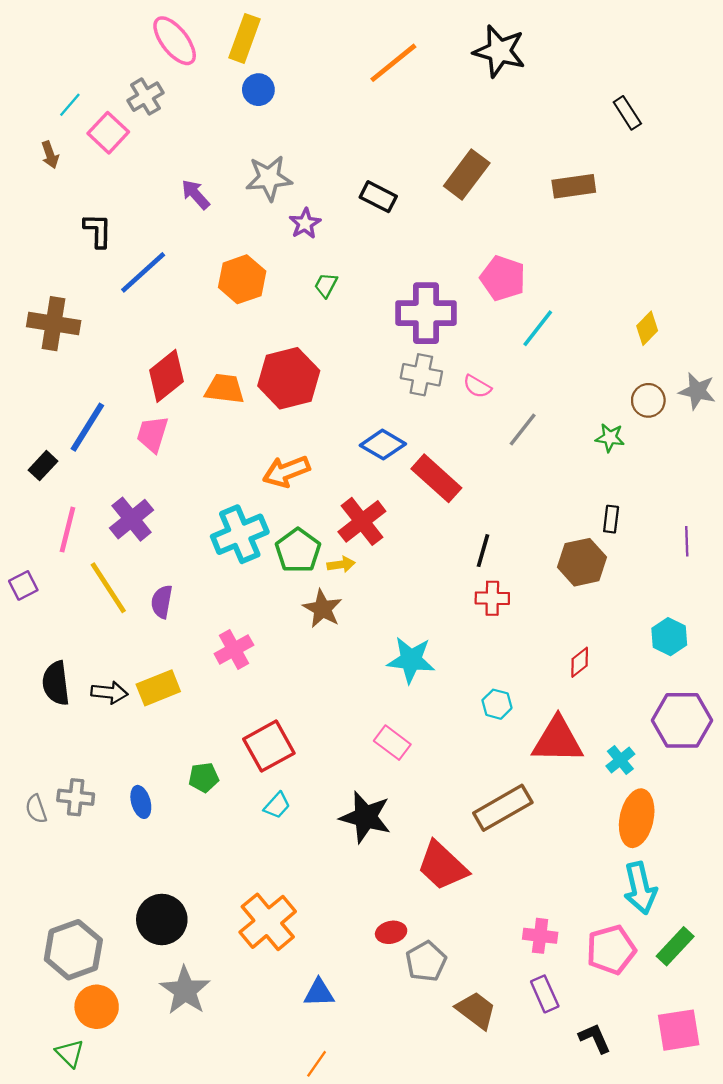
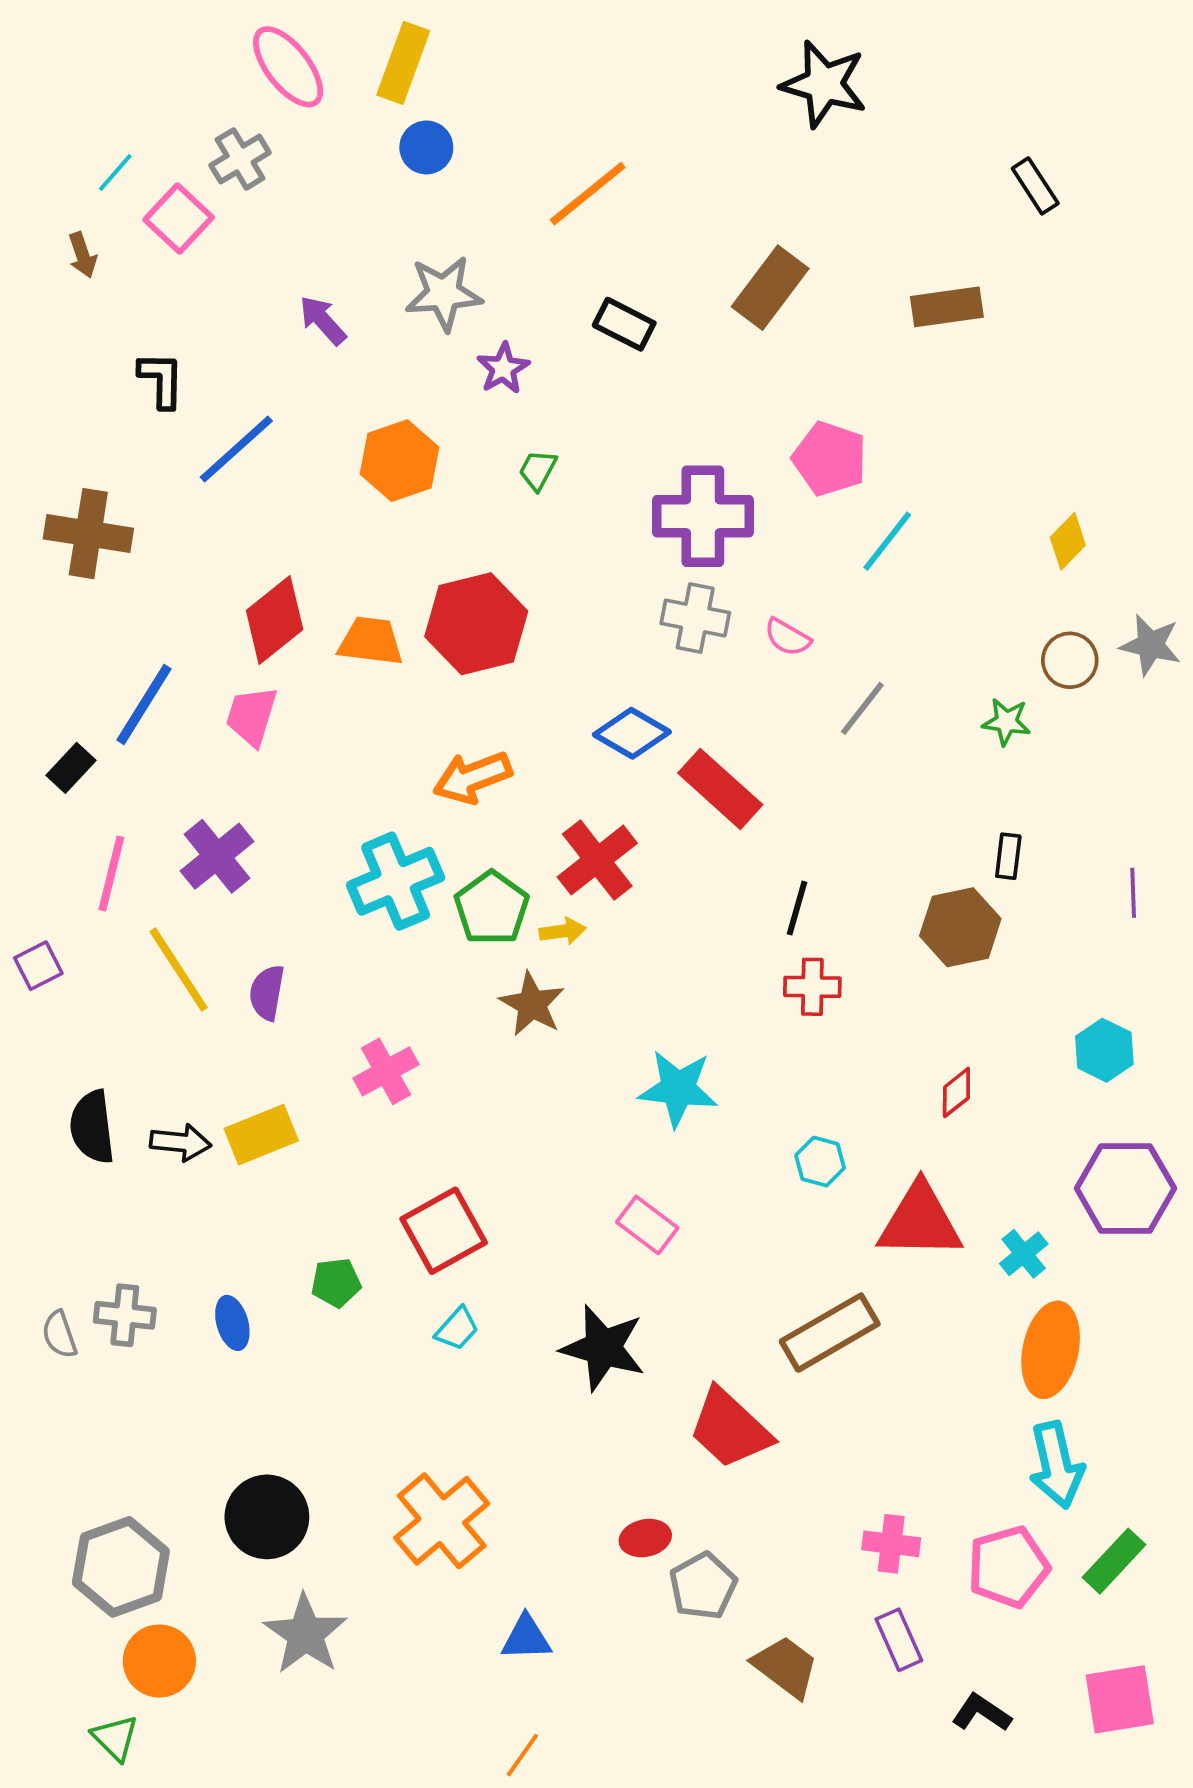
orange line: (393, 63) -> (588, 194), moved
black L-shape: (595, 1038) -> (981, 1713), turned -32

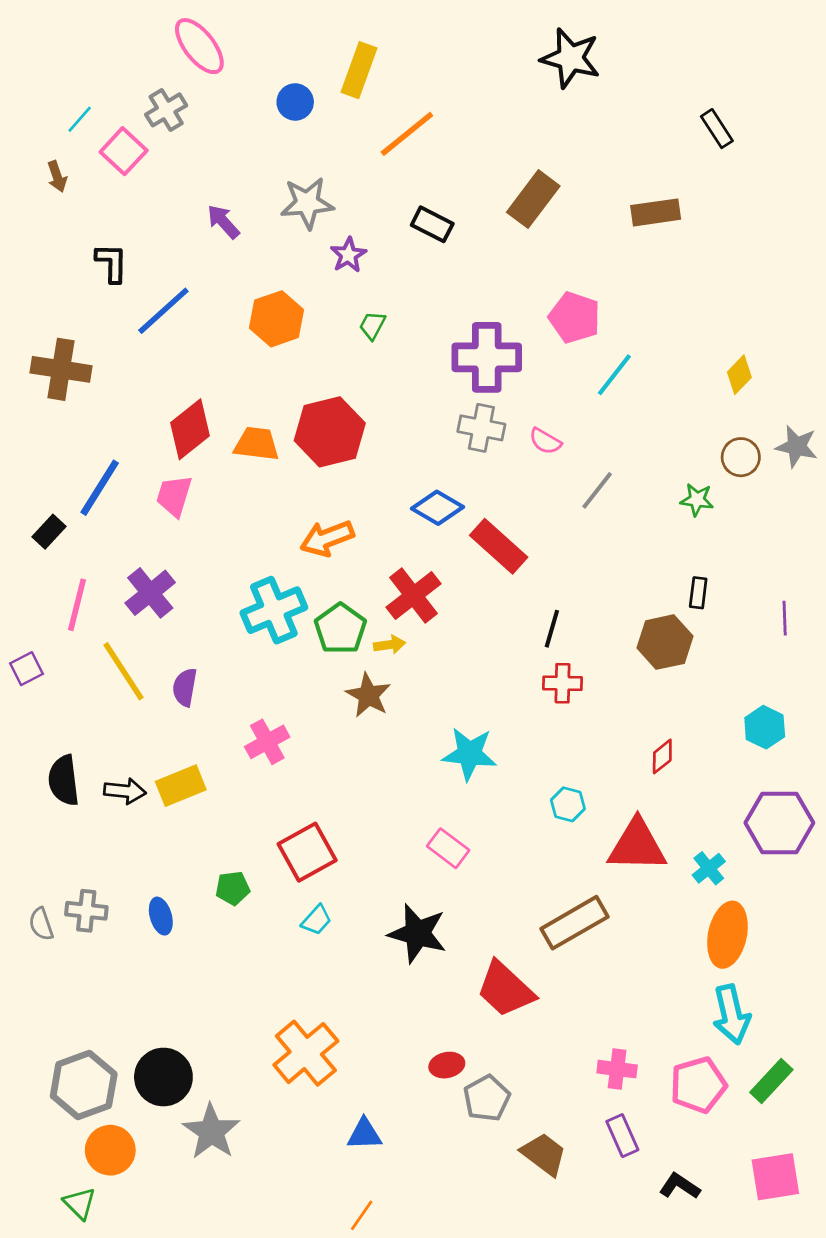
yellow rectangle: (403, 63) -> (359, 70), moved
black circle: (267, 1517) -> (163, 1077), moved

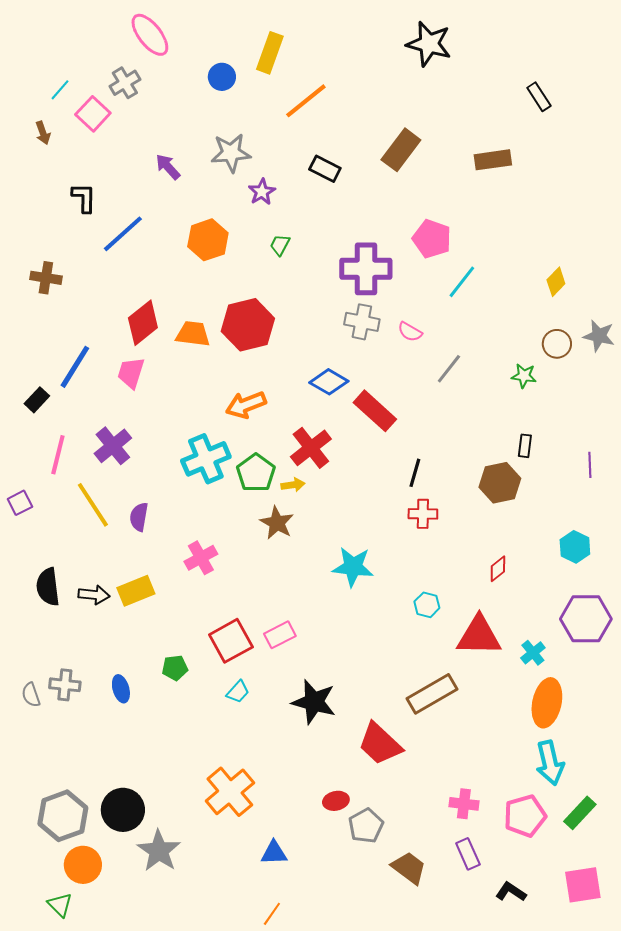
brown cross: (61, 369) -> (46, 278), size x0.7
pink rectangle: (448, 848) -> (280, 635), moved, turned -64

